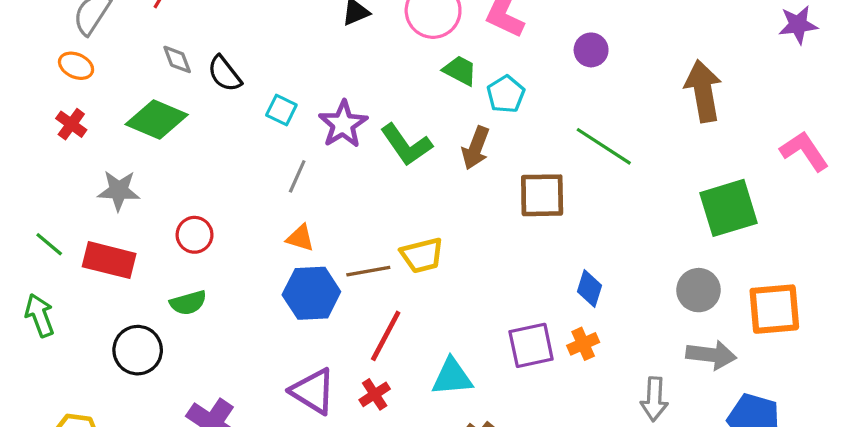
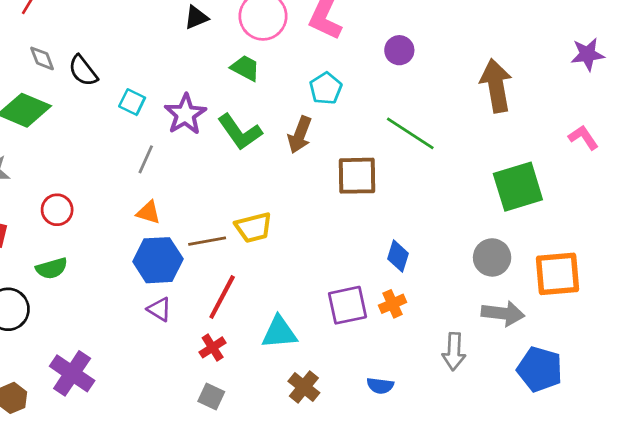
purple star: (798, 25) -> (587, 54), moved
green trapezoid: (460, 70) -> (245, 68), moved
pink L-shape: (804, 151) -> (583, 137), size x0.7
purple triangle: (313, 391) -> (159, 309), moved, size x0.6

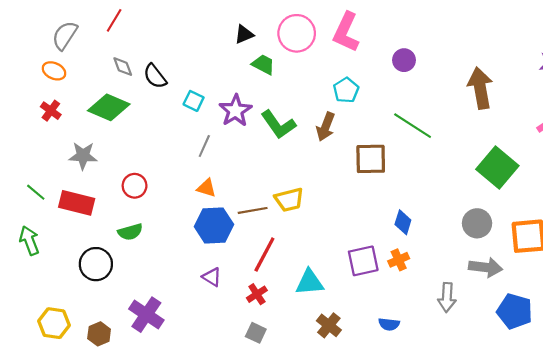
green trapezoid: (245, 68) -> (263, 64), moved
green square: (518, 187) -> (497, 167), turned -33
purple triangle: (159, 309) -> (212, 277), moved

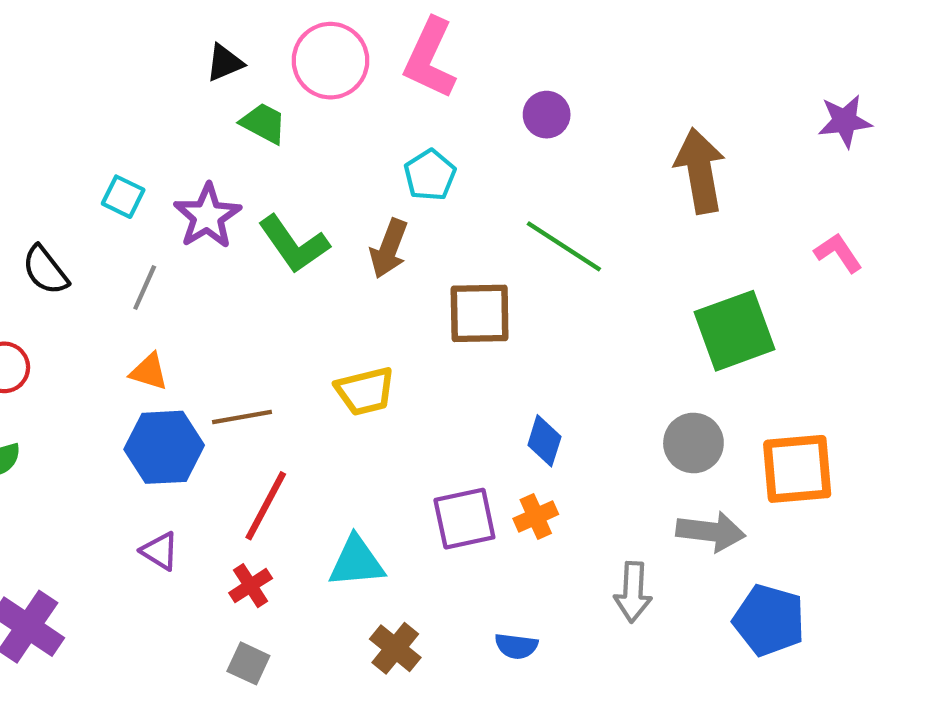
black semicircle: (155, 76) -> (45, 270), moved
green square: (497, 167) -> (735, 331), turned 30
yellow trapezoid: (289, 200) -> (365, 391), moved

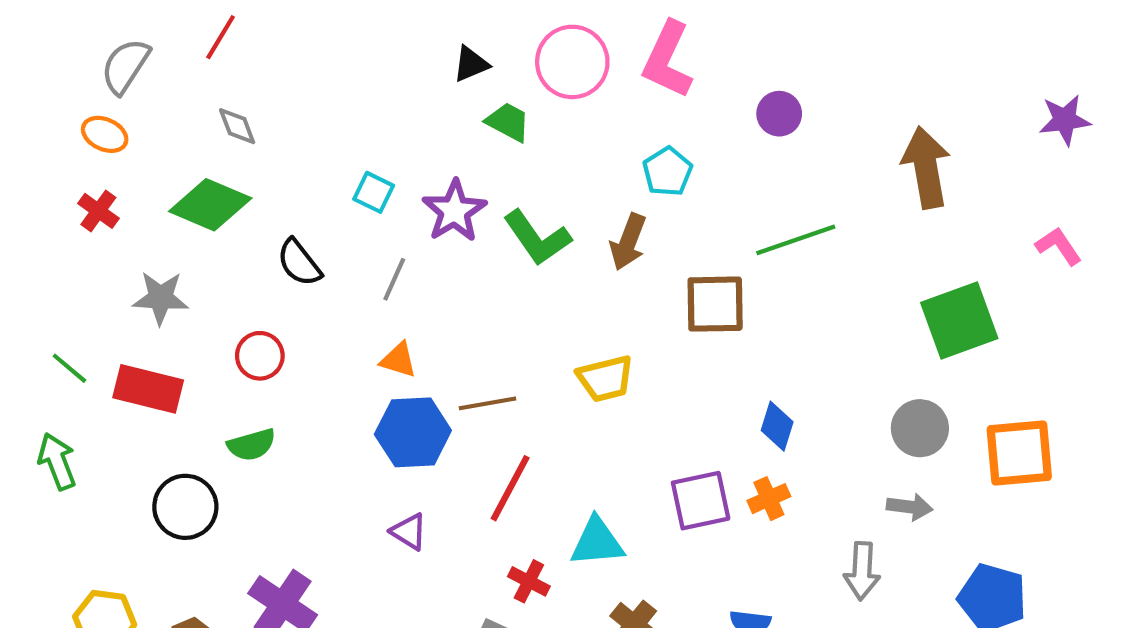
green line: (564, 246) -> (796, 240), turned -52
gray arrow: (711, 532) -> (910, 507), moved, size x0.7
red cross: (251, 586) -> (529, 581), moved, turned -30

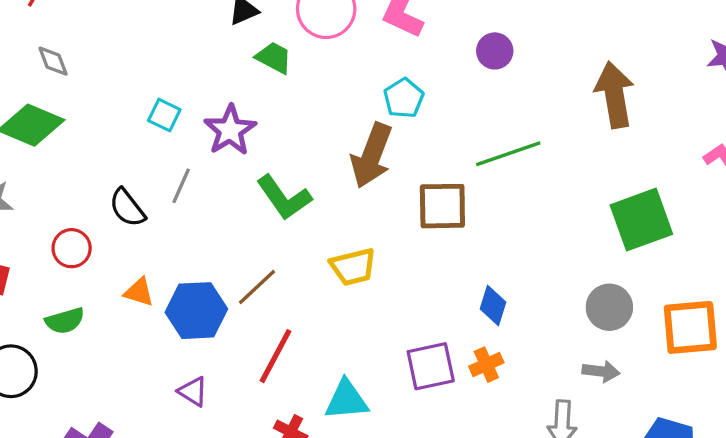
green L-shape: (537, 238) -> (284, 198), moved
brown arrow: (628, 242) -> (372, 155), size x1.4
black semicircle: (299, 263) -> (127, 208), moved
orange triangle: (398, 360) -> (139, 292), moved
brown line: (487, 403) -> (257, 287), turned -33

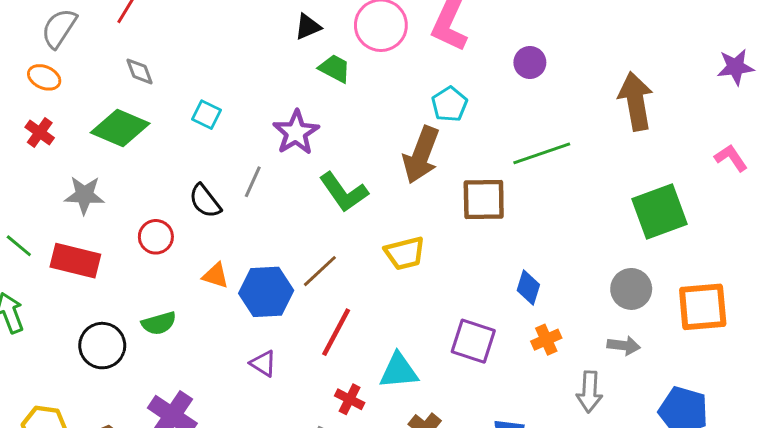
cyan square: (164, 115) -> (207, 115), moved
green semicircle: (65, 321) -> (159, 323), moved
orange cross: (486, 365) -> (546, 340), moved
purple square: (431, 366) -> (473, 341), turned 30

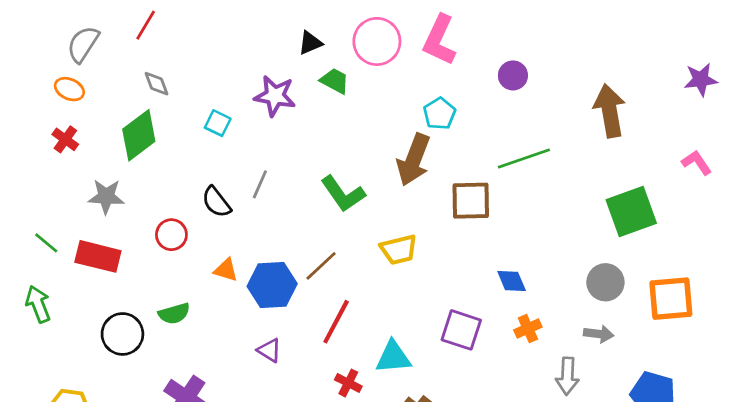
green diamond: (120, 128) -> (139, 135), turned -60
purple star: (296, 133) -> (275, 96), moved, turned -30
blue diamond: (528, 287) -> (512, 281), turned -40

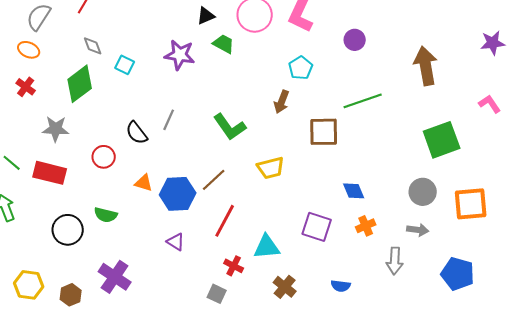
cyan square: (218, 123) -> (125, 65), moved
brown arrow: (414, 160) -> (282, 102), size x0.6
green semicircle: (174, 314) -> (106, 215), turned 30

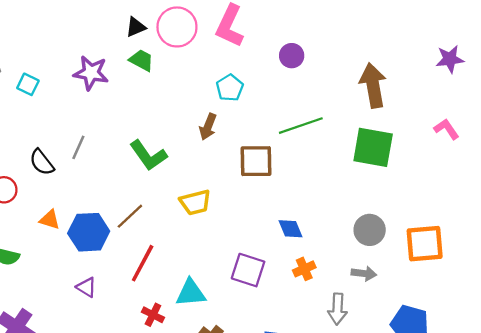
black triangle: (206, 16) -> (136, 27), moved
green square: (442, 140) -> (373, 147), moved, turned 30

